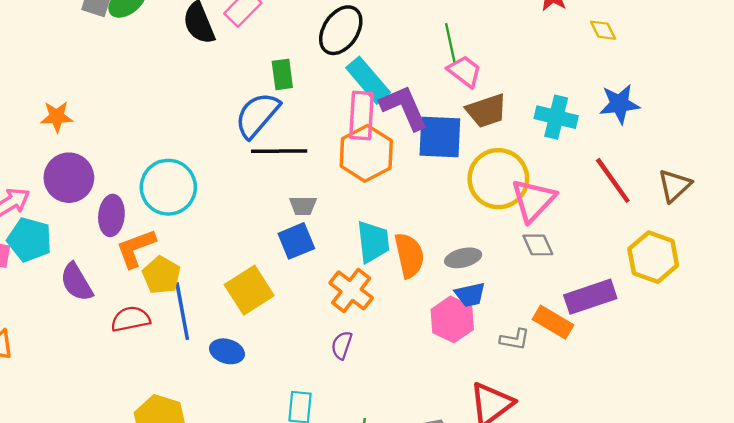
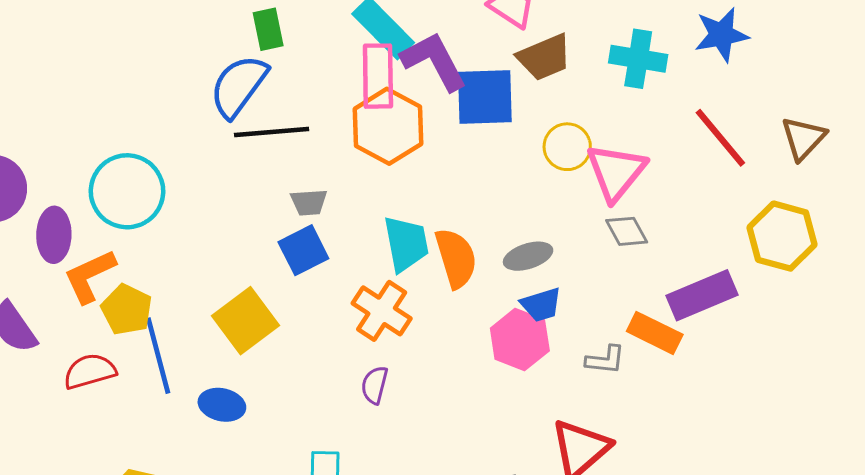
yellow circle: (498, 179) -> (567, 147), size x0.6

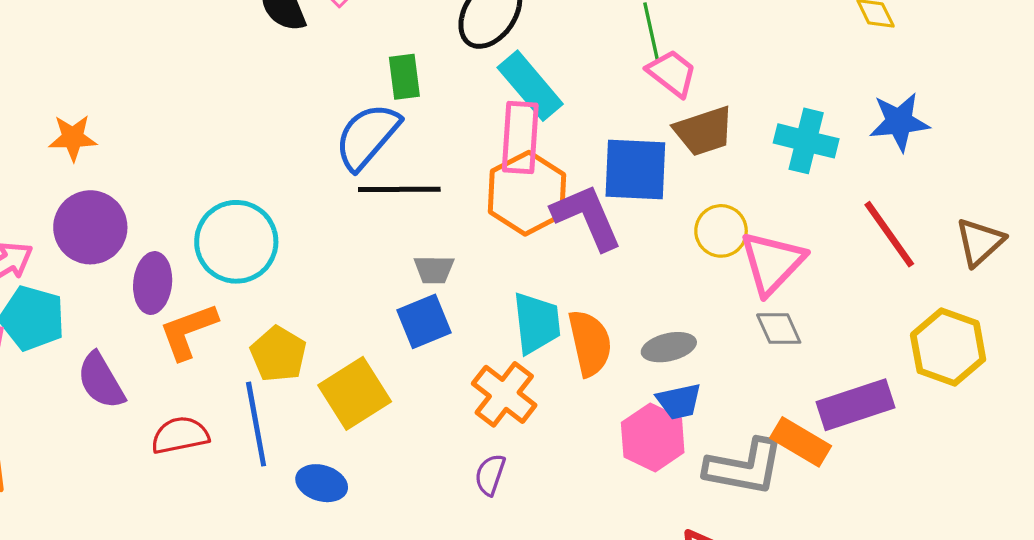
purple L-shape: (434, 61) -> (587, 217), moved
yellow pentagon: (127, 310) -> (278, 354), moved
gray L-shape: (605, 360) -> (744, 467), size x1.8

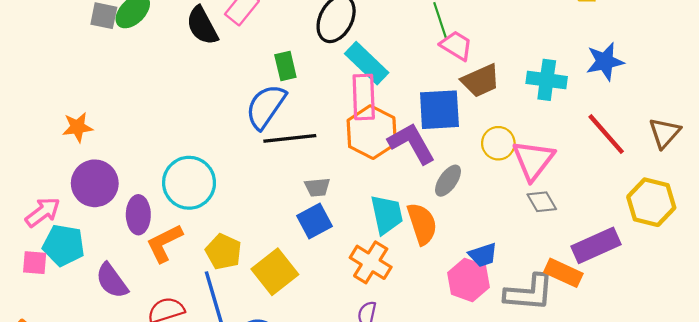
gray ellipse: (669, 347) -> (448, 181), moved, turned -36

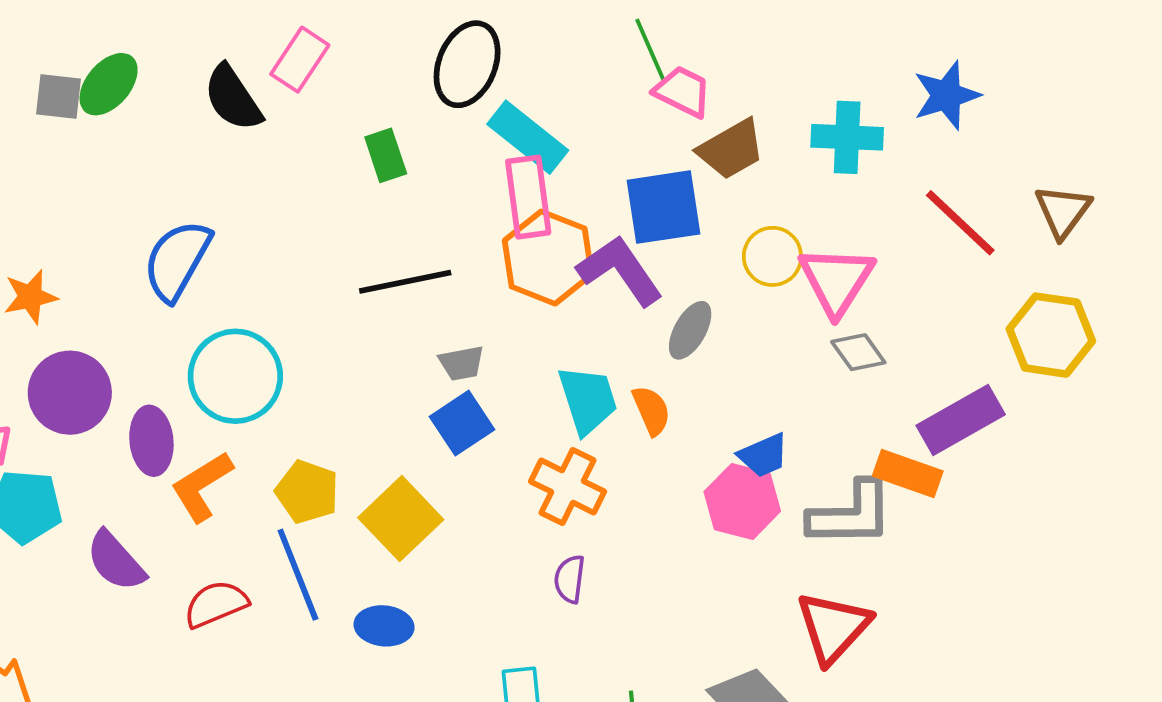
blue semicircle: (266, 107) -> (177, 260), moved
orange semicircle: (422, 224) -> (651, 410), size x0.7

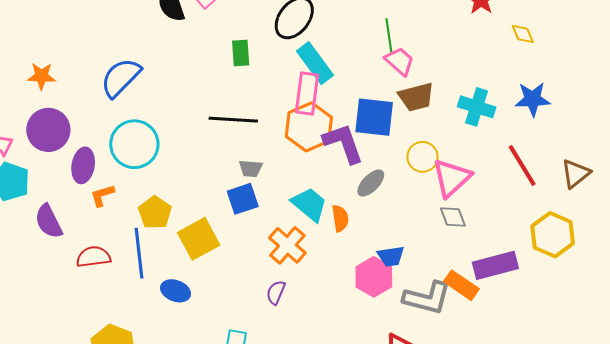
cyan trapezoid: (588, 400) -> (309, 204), turned -48
orange L-shape: (202, 486) -> (102, 195), size x0.7

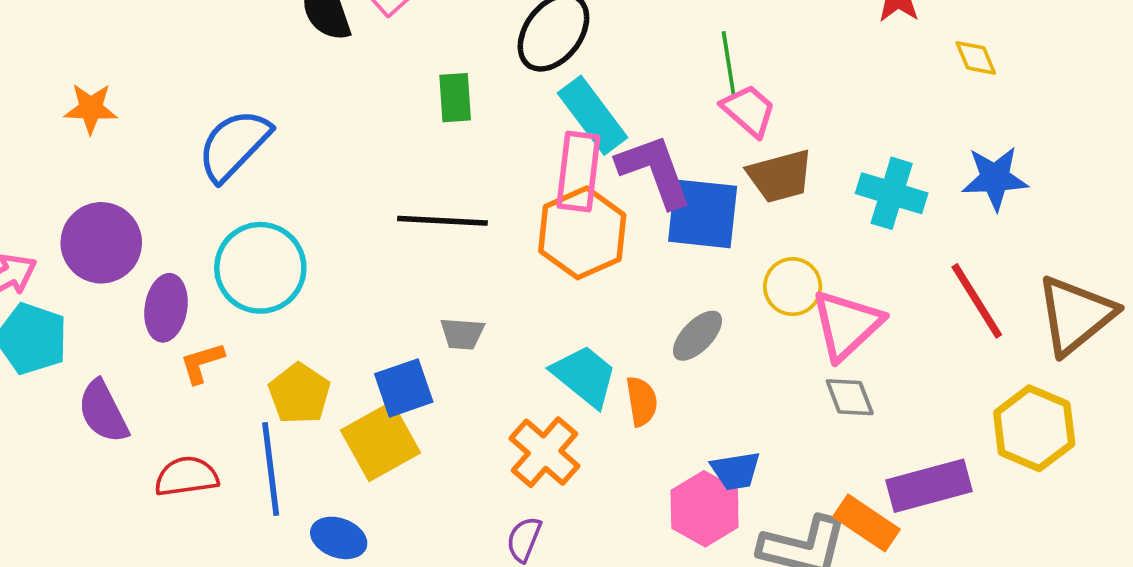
orange star: (42, 76) -> (91, 108), moved
purple L-shape: (343, 143) -> (654, 171), moved
gray trapezoid: (251, 168) -> (462, 334), moved
brown triangle: (576, 174) -> (1076, 315), size x1.5
blue square: (243, 199) -> (404, 388), moved

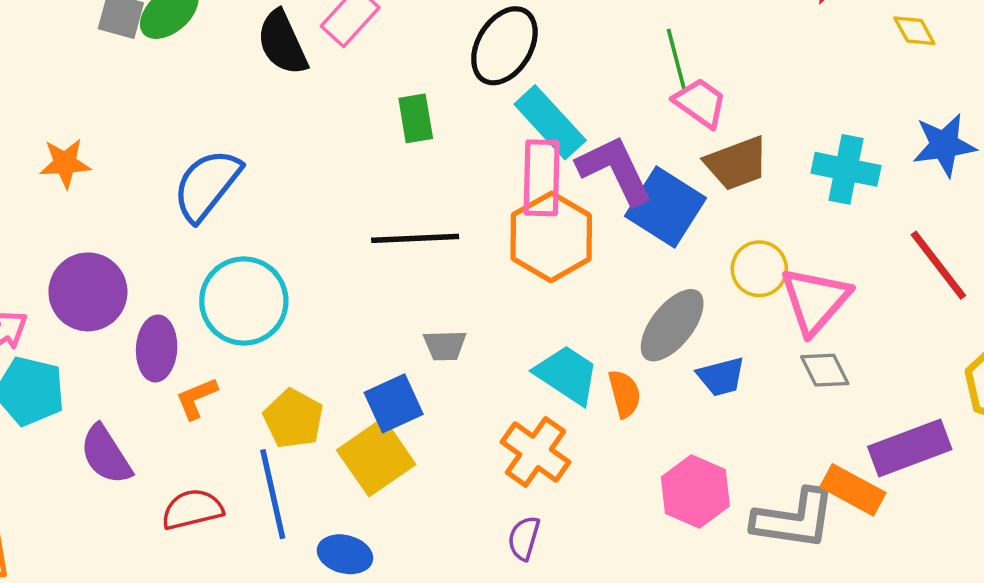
blue square: (703, 214) -> (666, 207), turned 32
gray ellipse: (697, 336) -> (672, 325), size x1.4
blue trapezoid: (736, 471) -> (721, 377), moved

